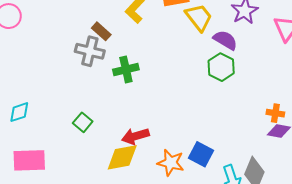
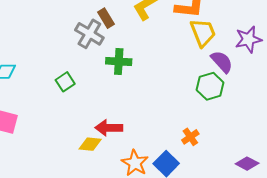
orange cross: (275, 113) -> (190, 137), moved, turned 30
green square: (83, 122) -> (65, 82), moved
yellow diamond: (122, 157) -> (90, 144), size x0.7

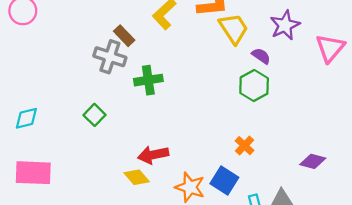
purple semicircle: (222, 62) -> (261, 56), size x0.7
yellow diamond: (90, 144) -> (137, 177), turned 55

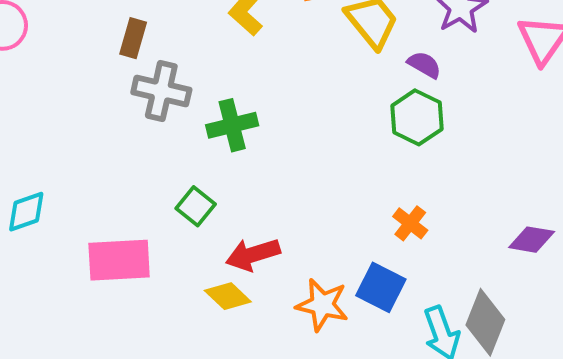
brown rectangle: (124, 36) -> (133, 38), moved, turned 65
green square: (95, 115) -> (196, 206), moved
pink rectangle: (33, 173) -> (119, 260), moved

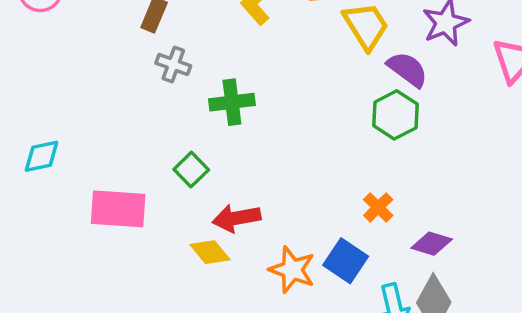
purple semicircle: (424, 65) -> (408, 69), size x1.4
gray cross: (161, 91) -> (173, 64), size x0.7
purple diamond: (532, 240) -> (432, 244), moved

